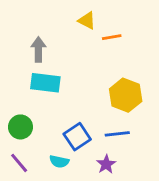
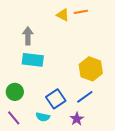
orange line: (112, 37) -> (81, 12), moved
blue line: (117, 134) -> (85, 97), turned -30

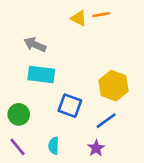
gray arrow: (28, 36) -> (35, 45), turned -66
blue square: (56, 99) -> (70, 106), moved, turned -36
cyan semicircle: (43, 117) -> (54, 146), turned 80

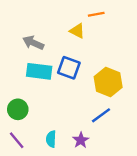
yellow triangle: (79, 18) -> (77, 31), moved
blue square: (70, 106) -> (69, 68), moved
purple star: (96, 148) -> (81, 140), moved

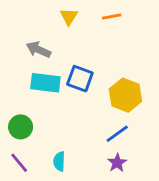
yellow triangle: (77, 31) -> (69, 16), moved, turned 35
purple star: (81, 140) -> (117, 163), moved

